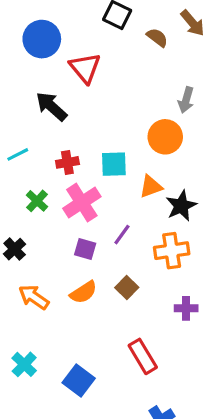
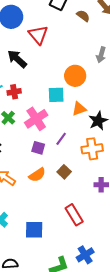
orange circle: (165, 137) -> (75, 76), moved
red cross: (67, 162) -> (14, 92), moved
blue square: (79, 380) -> (34, 230), turned -36

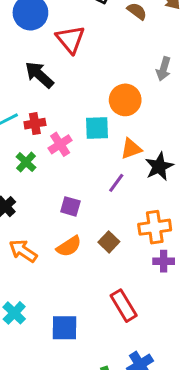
pink cross: (36, 119) -> (60, 144), moved, size x0.7
purple line: (61, 139) -> (116, 183), moved
orange cross: (92, 149) -> (155, 227), moved

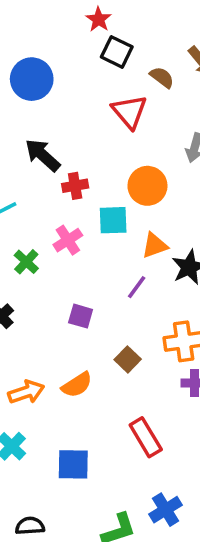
red triangle: (70, 39) -> (129, 112), moved
red cross: (35, 124) -> (75, 186), moved
orange semicircle: (69, 246) -> (77, 385), moved
orange arrow: (23, 251) -> (26, 392), moved, turned 128

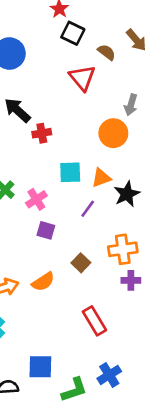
orange circle: (147, 186) -> (113, 133), moved
cyan square: (113, 220) -> (70, 172), moved
pink cross: (68, 240) -> (36, 199), moved
blue square: (73, 464) -> (40, 367), moved

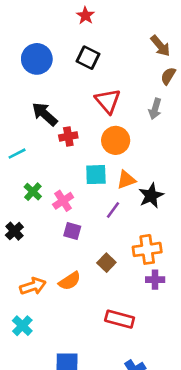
black square: (73, 33) -> (88, 58), moved
brown semicircle: (107, 52) -> (168, 76), moved, turned -96
red triangle: (82, 78) -> (108, 101), moved
orange circle: (113, 133) -> (116, 140), moved
red rectangle: (94, 321) -> (120, 319), turned -44

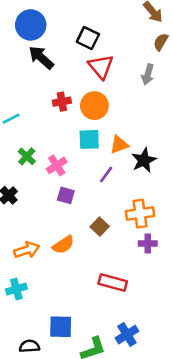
black square: (88, 58) -> (88, 38), moved
black arrow: (45, 114) -> (41, 57), moved
orange circle: (116, 140) -> (94, 106), moved
cyan cross: (22, 326) -> (16, 289), turned 30

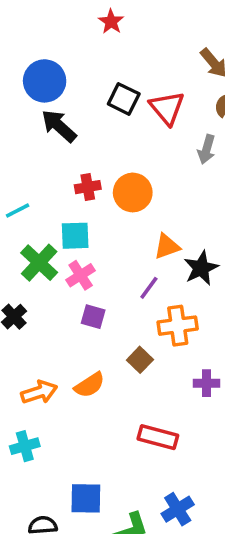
red triangle: (101, 67) -> (167, 108), moved
cyan square: (89, 139) -> (75, 236), moved
green cross: (27, 156) -> (39, 263), size x1.5
orange cross: (140, 214) -> (178, 326), moved

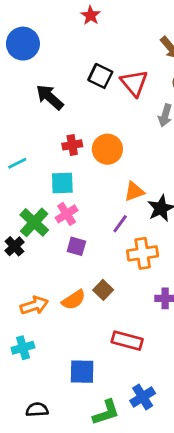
blue circle: (45, 81) -> (23, 44), moved
green cross: (39, 263) -> (34, 222), moved
brown square: (140, 360) -> (103, 290), moved
blue square: (86, 498) -> (82, 372), moved

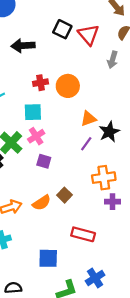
black arrow: (50, 97) -> (23, 46), turned -45
purple line: (120, 224) -> (86, 144), moved
orange cross: (143, 253) -> (104, 178), moved

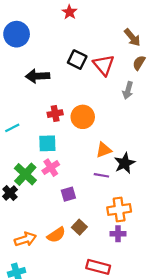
purple line: (86, 144) -> (101, 175), turned 64
purple square: (44, 161) -> (68, 194), moved, turned -32
purple cross: (113, 202) -> (118, 234), moved

